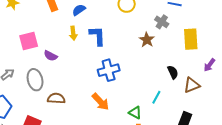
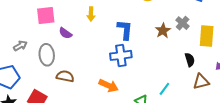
gray cross: (162, 22) -> (183, 23), moved
blue L-shape: (97, 36) -> (125, 30), moved
black semicircle: (173, 72) -> (190, 60), moved
orange arrow: (100, 102) -> (109, 86), turned -30

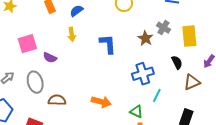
blue cross: (121, 55) -> (143, 74), moved

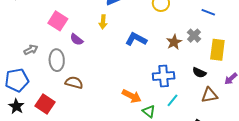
pink square: (27, 44) -> (58, 21), turned 36
blue L-shape: (108, 44) -> (136, 39), turned -70
black semicircle: (177, 62) -> (199, 73), turned 128
orange arrow: (101, 102) -> (132, 96), moved

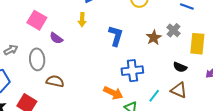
blue L-shape: (136, 39) -> (116, 36), turned 80
blue cross: (164, 76) -> (132, 71), moved
brown triangle: (209, 95) -> (179, 90), moved, turned 36

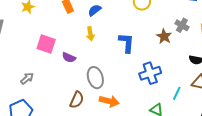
gray ellipse: (37, 59) -> (95, 78), moved
brown semicircle: (55, 81) -> (77, 100), turned 114
orange arrow: (113, 93) -> (109, 101), moved

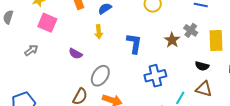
pink square: (46, 44) -> (47, 23), moved
gray arrow: (27, 78) -> (31, 50), moved
gray ellipse: (95, 78) -> (100, 76), turned 45

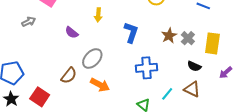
gray cross: (191, 30) -> (188, 38), moved

